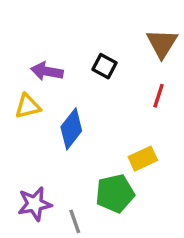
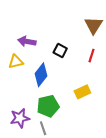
black square: (104, 66) -> (60, 50), moved
green pentagon: (115, 193) -> (48, 106), moved

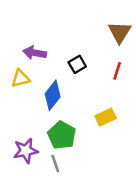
black square: (60, 50) -> (77, 64), turned 32
green pentagon: (48, 106) -> (62, 135), turned -30

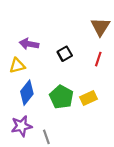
blue diamond: (53, 95) -> (27, 93), moved
green pentagon: (62, 135) -> (61, 97), moved

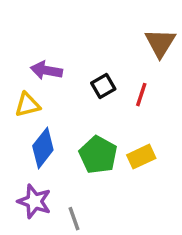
red line: (98, 59) -> (141, 95), moved
purple star: (21, 126) -> (34, 201), turned 30

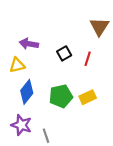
green pentagon: (98, 155) -> (61, 96), turned 30

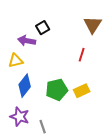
black square: (64, 53) -> (43, 28), moved

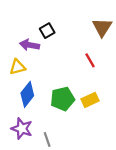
red line: (82, 55) -> (90, 60), turned -48

